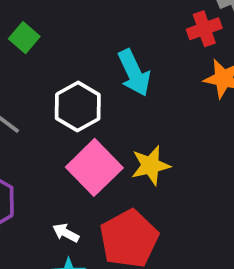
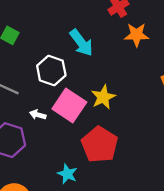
white arrow: (66, 233) -> (38, 115), moved

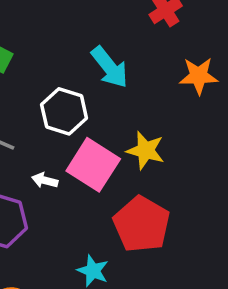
orange star: (137, 35) -> (199, 76), moved
yellow star: (103, 97) -> (146, 151), turned -30

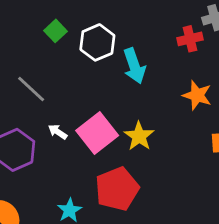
white hexagon: (64, 111) -> (97, 42), moved

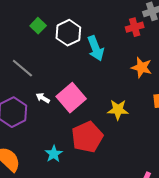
yellow star: (139, 136) -> (118, 110), moved, turned -30

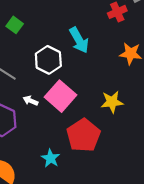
white hexagon: (68, 33) -> (48, 60), moved

